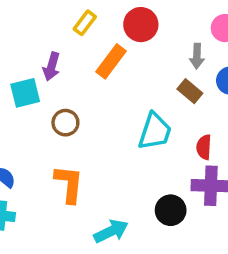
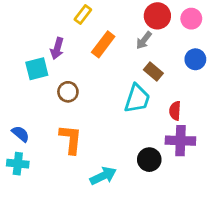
red circle: (141, 25) -> (157, 16), moved
gray arrow: (197, 56) -> (144, 40), moved, turned 36
brown rectangle: (190, 91) -> (153, 71), moved

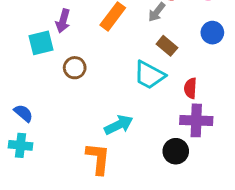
cyan trapezoid: (137, 99) -> (149, 75), turned 100
orange L-shape: (71, 139) -> (98, 159), moved
black circle: (149, 160) -> (176, 151), moved
cyan arrow: (103, 176) -> (119, 125), moved

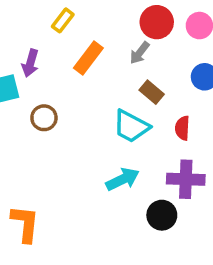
red semicircle: (190, 88) -> (182, 128), moved
cyan arrow: (119, 125) -> (123, 179), moved
orange L-shape: (98, 159) -> (25, 224), moved

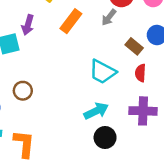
brown rectangle: (152, 92) -> (134, 46), moved
brown circle: (44, 118) -> (23, 91), moved
black circle: (162, 215) -> (105, 137), moved

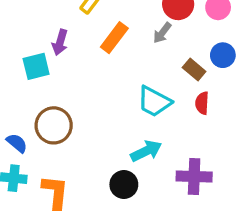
brown circle: (23, 91) -> (54, 125), size x1.5
purple cross: (143, 111) -> (194, 177), moved
black circle: (105, 137) -> (124, 184), moved

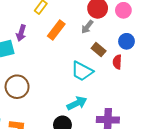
brown rectangle: (194, 70) -> (99, 50), moved
red semicircle: (202, 103) -> (117, 62), moved

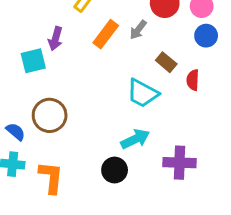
gray arrow: (87, 27) -> (138, 30), moved
blue circle: (126, 41) -> (206, 36), moved

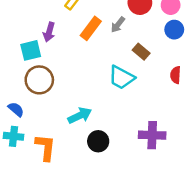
red semicircle: (193, 80) -> (175, 75), moved
brown circle: (50, 115) -> (39, 80), moved
cyan arrow: (135, 139) -> (80, 115), moved

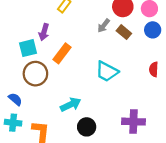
orange rectangle: (91, 28) -> (62, 53), moved
brown rectangle: (141, 52) -> (124, 32), moved

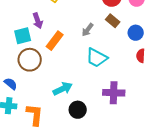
gray arrow: (104, 26) -> (88, 30), moved
blue circle: (153, 30) -> (136, 33), moved
purple arrow: (44, 32) -> (38, 21), turned -35
purple cross: (133, 122) -> (114, 93), moved

